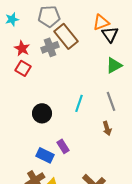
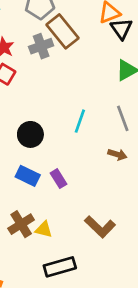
brown arrow: (107, 128) -> (117, 155), turned -56
blue rectangle: (45, 155) -> (28, 176), moved

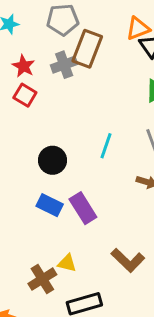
brown rectangle: (63, 31) -> (87, 49), turned 60
purple rectangle: (58, 179) -> (83, 208), size x1.5
brown cross: (21, 224) -> (42, 279), moved

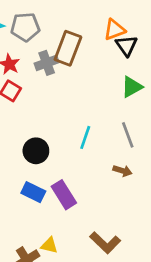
gray pentagon: (63, 20) -> (25, 27), moved

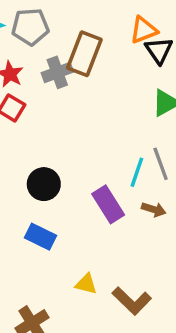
cyan line: (85, 137) -> (137, 172), moved
purple rectangle: (64, 195) -> (108, 204), moved
yellow triangle: (49, 245) -> (86, 284), moved

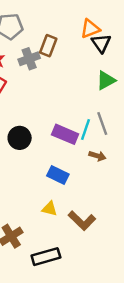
brown rectangle: (84, 54) -> (48, 46), size x0.7
purple rectangle: (108, 204) -> (65, 134), moved, turned -35
blue rectangle: (40, 237) -> (58, 175), moved

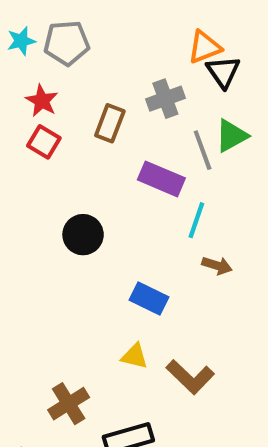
brown rectangle: (48, 46) -> (110, 123), moved
gray cross: (29, 59) -> (165, 99), moved
gray line: (102, 123) -> (203, 150), moved
purple rectangle: (65, 134) -> (161, 179), moved

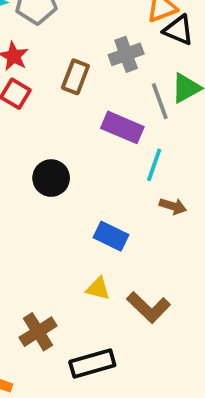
black triangle: (223, 72) -> (179, 30), turned -32

